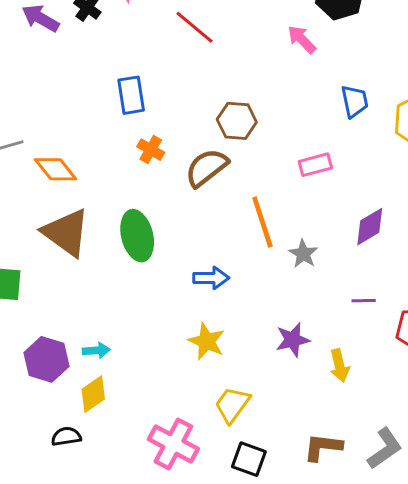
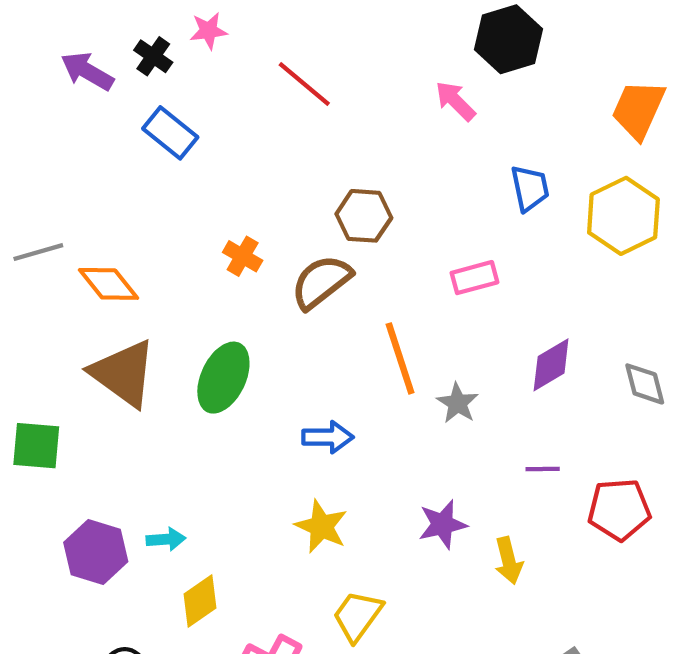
blue rectangle: (131, 95) -> (170, 133), moved, turned -42
green ellipse: (137, 236) -> (223, 378), turned 39
yellow diamond: (93, 394) -> (200, 601), moved

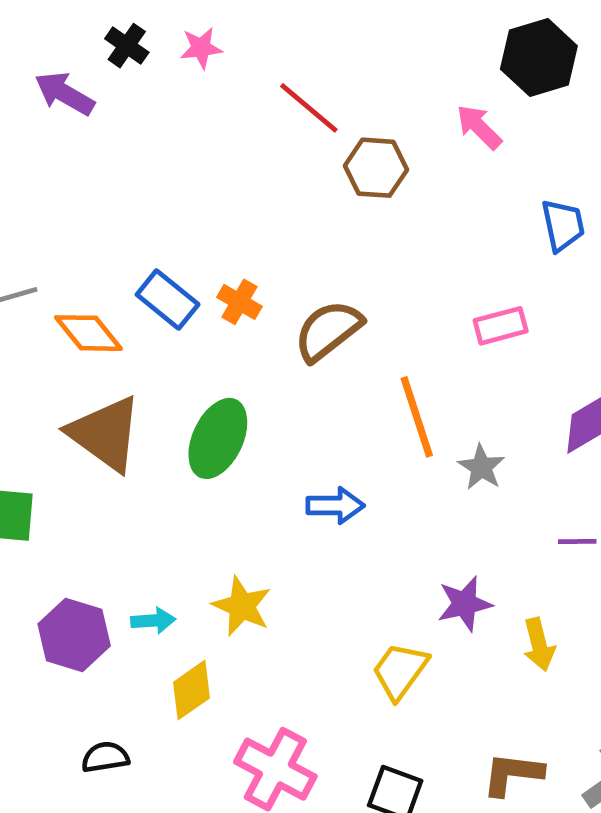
black cross: (153, 56) -> (127, 46), moved
blue rectangle: (170, 133) -> (168, 299), moved
brown hexagon: (364, 216) -> (376, 168), moved
yellow star: (321, 526) -> (242, 606), moved
yellow trapezoid: (357, 616) -> (400, 671), moved

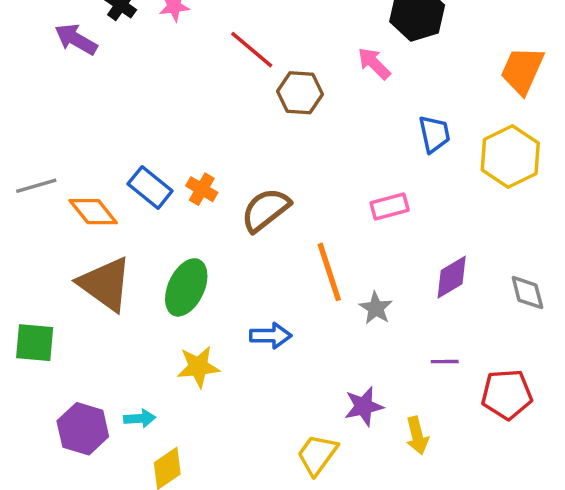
yellow star: (242, 606) -> (198, 367), moved, turned -30

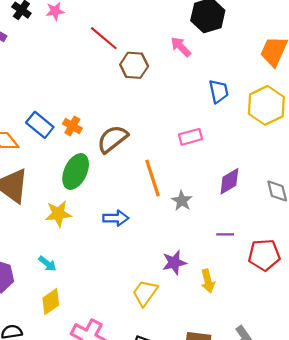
green ellipse: (186, 287) -> (76, 171), moved
yellow star: (198, 367) -> (58, 214), moved
cyan arrow: (140, 418) -> (47, 264), moved, turned 42

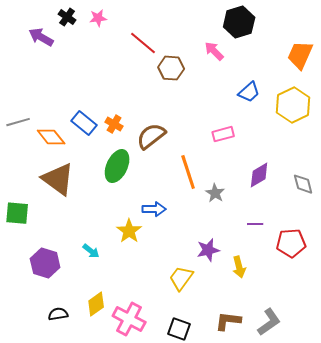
blue trapezoid: (219, 91) -> (249, 92), turned 60
yellow star: (58, 214) -> (129, 231), moved, turned -30
yellow diamond: (51, 302) -> (96, 304), moved

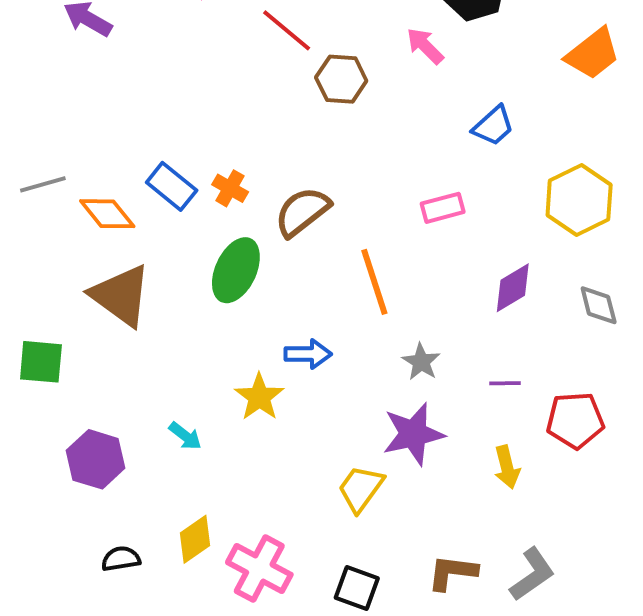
orange trapezoid: (300, 55) -> (593, 54), turned -152
yellow hexagon: (293, 105) -> (579, 200), moved
gray star: (215, 193) -> (421, 362), moved
purple star: (208, 250) -> (413, 434), size x1.4
yellow arrow: (239, 267) -> (507, 467), moved

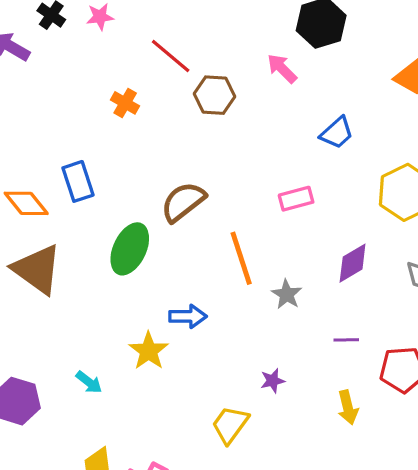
blue rectangle: (172, 186) -> (78, 181), turned 33
orange cross: (230, 188) -> (125, 103), moved
gray star: (421, 362) -> (287, 294), moved
purple star: (413, 434) -> (273, 381), size x0.5

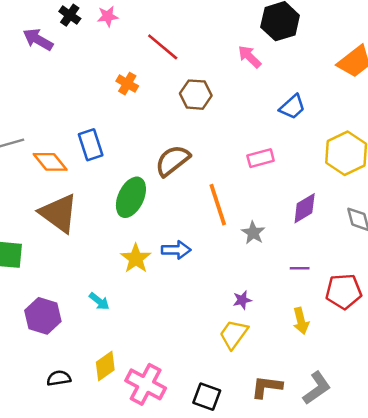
brown hexagon: (214, 95) -> (196, 95), moved
yellow star: (149, 351) -> (136, 258), moved
yellow trapezoid: (230, 425) -> (234, 334), moved

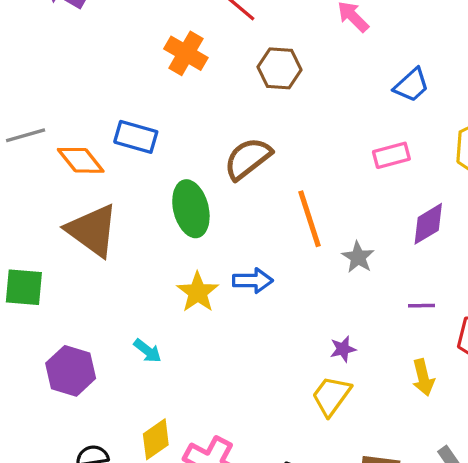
orange cross: (127, 84) -> (186, 53), size x1.4
blue rectangle: (91, 145) -> (136, 137), turned -56
pink rectangle: (261, 158) -> (391, 155), moved
green ellipse: (131, 197) -> (191, 209), turned -39

